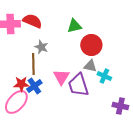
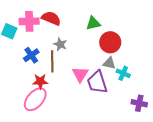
blue cross: (34, 86) -> (31, 55), moved

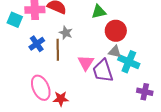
cyan cross: (123, 73) -> (129, 62), size x1.5
red star: (40, 81) -> (61, 99), moved
pink ellipse: (35, 99) -> (41, 88), turned -65

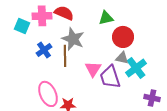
gray star: (66, 33) -> (73, 39), size x1.6
cyan cross: (129, 62) -> (136, 68), turned 30

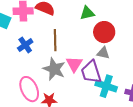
gray star: (73, 39) -> (54, 69), moved
brown line: (65, 56) -> (55, 40), moved
cyan cross: (136, 68) -> (106, 86), moved, turned -35

